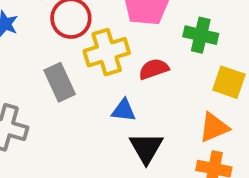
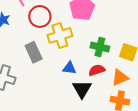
green cross: (201, 35) -> (100, 47), moved
red semicircle: (154, 69) -> (97, 70), moved

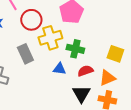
green cross: (100, 47) -> (75, 49), moved
black triangle: (82, 89) -> (81, 94), moved

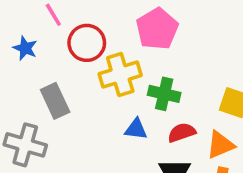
gray rectangle: (25, 54) -> (55, 101), moved

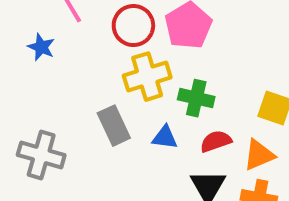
red circle: (87, 43) -> (133, 26), moved
gray rectangle: (55, 101) -> (114, 126), moved

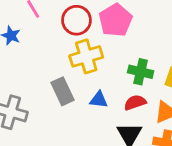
green cross: (196, 98) -> (141, 72), moved

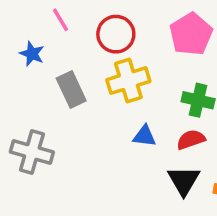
pink pentagon: (115, 20) -> (191, 34), moved
gray rectangle: (62, 91) -> (71, 89), moved

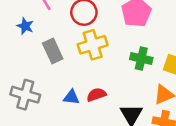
blue triangle: (144, 136) -> (71, 97), moved
red semicircle: (191, 140) -> (96, 95), moved

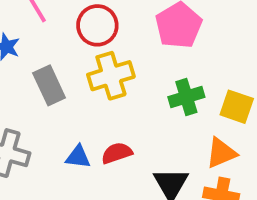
green cross: (141, 58) -> (186, 97), turned -30

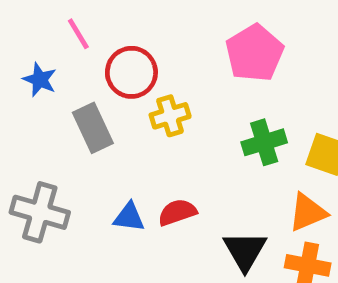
red circle: (97, 25) -> (131, 72), moved
yellow cross: (111, 76) -> (170, 116), size x0.7

